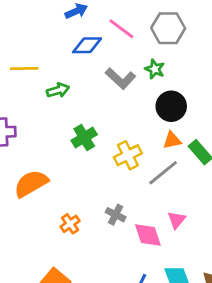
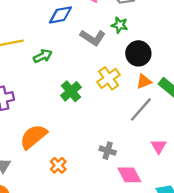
yellow cross: (128, 155) -> (109, 78), moved
orange cross: (70, 224) -> (58, 165), moved
pink diamond: (148, 235) -> (129, 175), moved

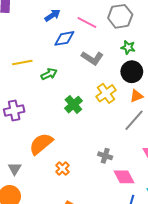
green star: (120, 25) -> (128, 47), moved

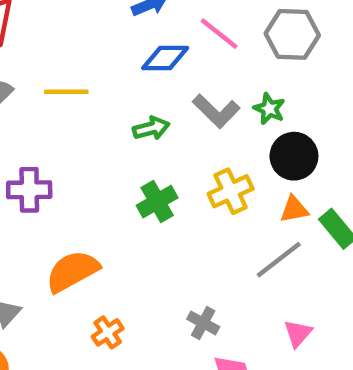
green star: (128, 47) -> (269, 109), moved
green arrow: (49, 74) -> (151, 128), moved

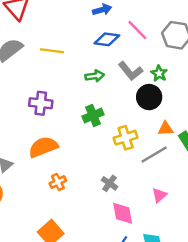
black circle: (294, 156) -> (149, 97), moved
purple cross: (29, 190) -> (41, 103), moved
yellow cross: (231, 191) -> (126, 138), moved

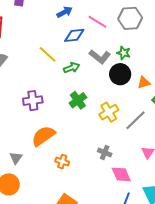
yellow line: (52, 51) -> (48, 54), moved, turned 48
orange triangle: (166, 129) -> (144, 83), moved
orange cross: (58, 182) -> (62, 162), turned -32

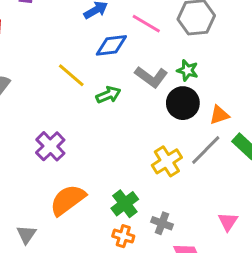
green cross: (78, 100) -> (125, 204), moved
purple cross: (33, 101) -> (50, 146), turned -36
gray line: (135, 120) -> (206, 150), moved
orange cross: (62, 162) -> (123, 236), moved

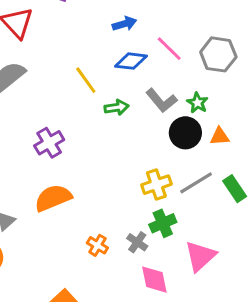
orange triangle: (219, 115) -> (220, 136), moved
green cross: (125, 204) -> (163, 223), moved
pink triangle: (228, 222) -> (200, 256), size x1.6

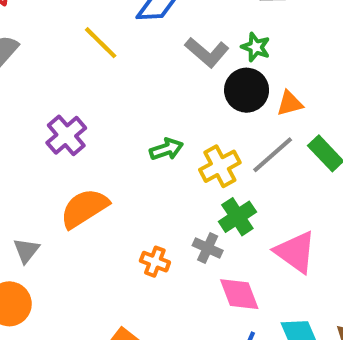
green arrow: (117, 107) -> (166, 149), moved
orange triangle: (220, 136) -> (290, 103), moved
pink triangle: (200, 256) -> (295, 252), turned -32

